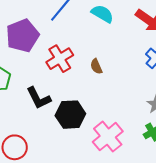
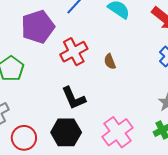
black L-shape: (39, 98) -> (74, 98), moved
black hexagon: (70, 115) -> (66, 132), moved

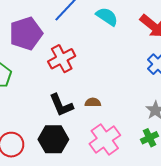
brown semicircle: (110, 62) -> (93, 102), moved, turned 112

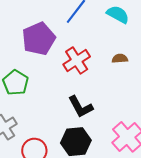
brown semicircle: (93, 102) -> (120, 59), moved

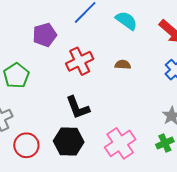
purple pentagon: (39, 39) -> (45, 35), size x0.7

